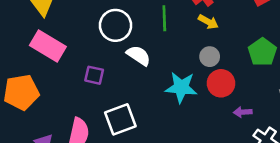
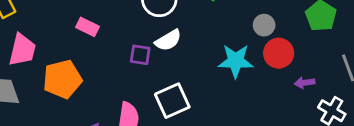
pink rectangle: (48, 46) -> (88, 27), size x0.6
white semicircle: (139, 55) -> (168, 40), moved, turned 120

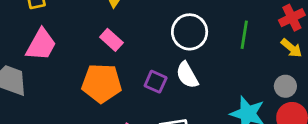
white semicircle: (168, 40) -> (187, 75), turned 76
orange pentagon: (62, 79) -> (102, 83), moved

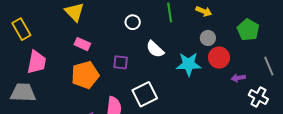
white circle: (190, 32) -> (133, 22), size x0.6
white semicircle: (187, 75) -> (155, 49), moved

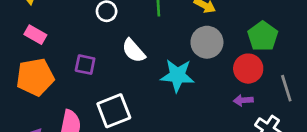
gray circle: (208, 38) -> (207, 42), size x1.5
red circle: (219, 58) -> (248, 69), moved

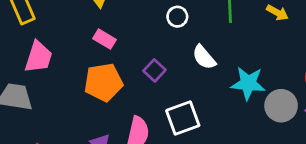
gray circle: (207, 42) -> (281, 106), moved
purple square: (85, 65) -> (154, 70), turned 30

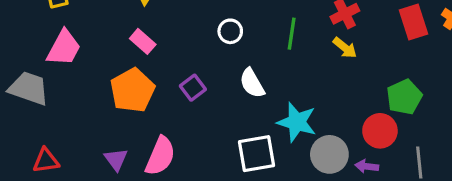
orange pentagon: (103, 82) -> (132, 90), turned -30
white square: (183, 118) -> (256, 154), moved

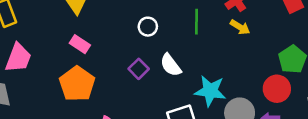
purple square: (193, 88) -> (139, 69), moved

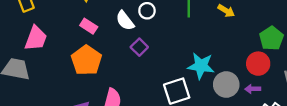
white semicircle: (171, 65) -> (125, 21), moved

